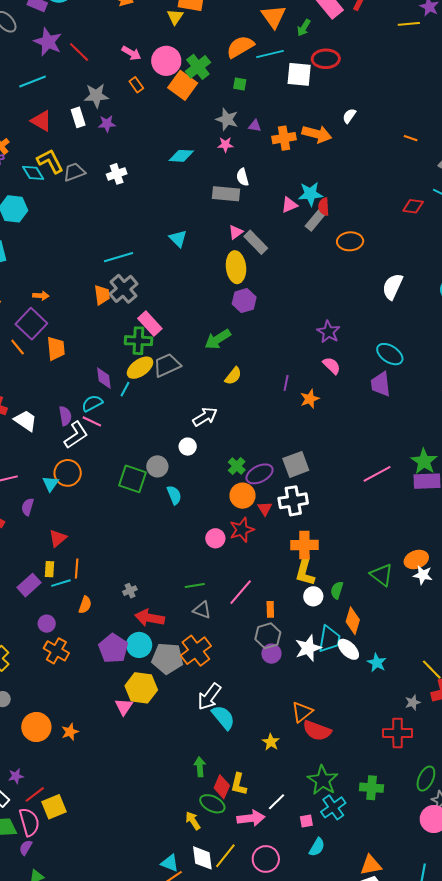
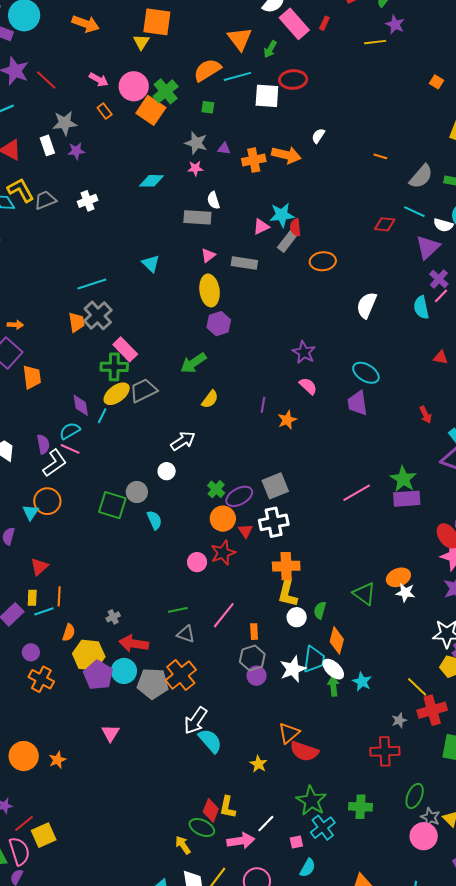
gray rectangle: (256, 242) -> (244, 263), moved, turned -35
yellow hexagon: (141, 688) -> (89, 655), moved
green arrow: (200, 767) -> (333, 686), moved

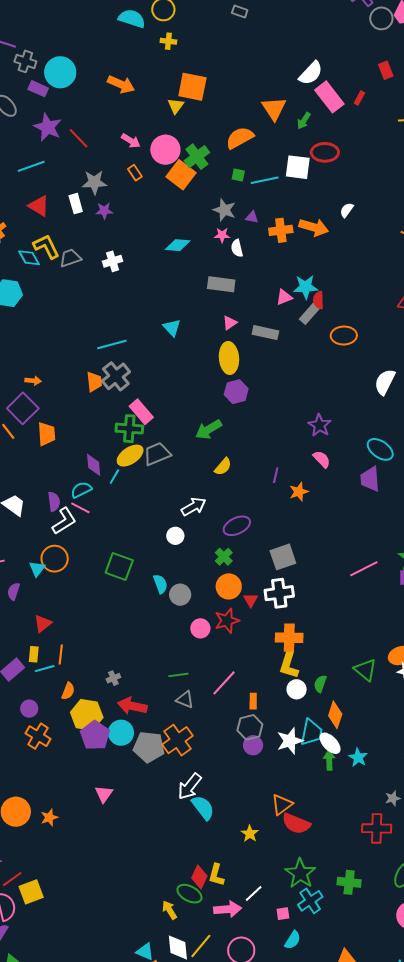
cyan line: (237, 76) -> (265, 180), moved
white semicircle: (213, 200) -> (237, 248), moved
gray circle: (137, 492) -> (180, 595), moved
purple ellipse: (239, 496) -> (237, 526), moved

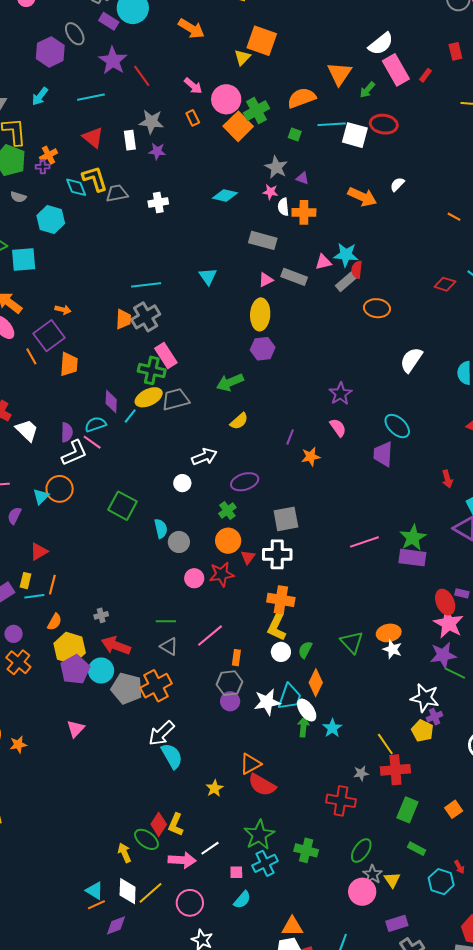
cyan line: (265, 180) -> (332, 124), moved
orange cross: (281, 230) -> (304, 212), moved
gray rectangle: (265, 333) -> (294, 277), moved

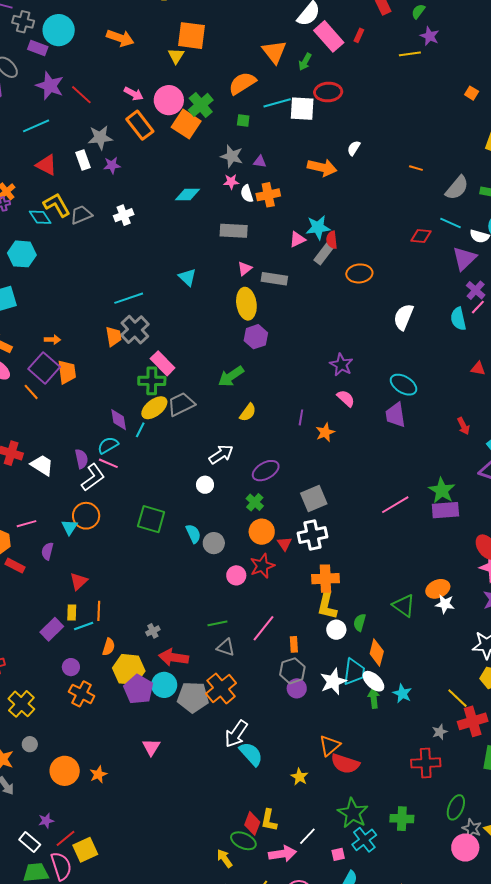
orange rectangle: (193, 118) -> (140, 125), size x1.8
gray rectangle: (294, 277) -> (274, 279), moved
orange trapezoid: (69, 364) -> (67, 372), moved

